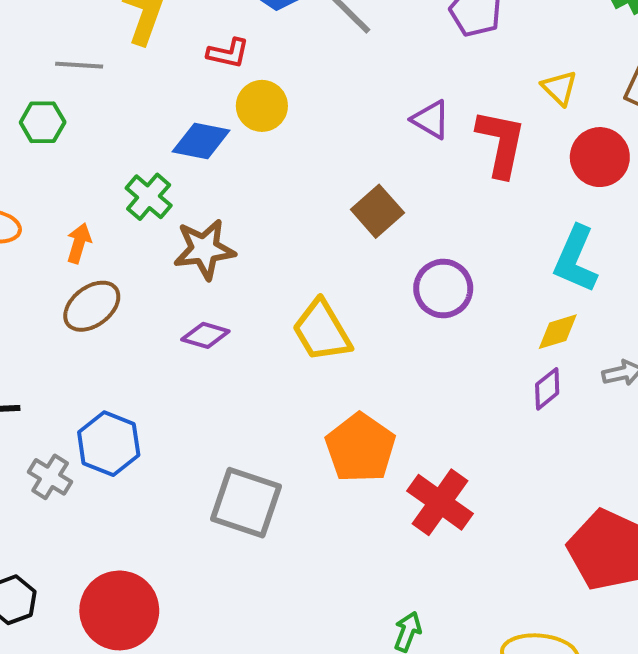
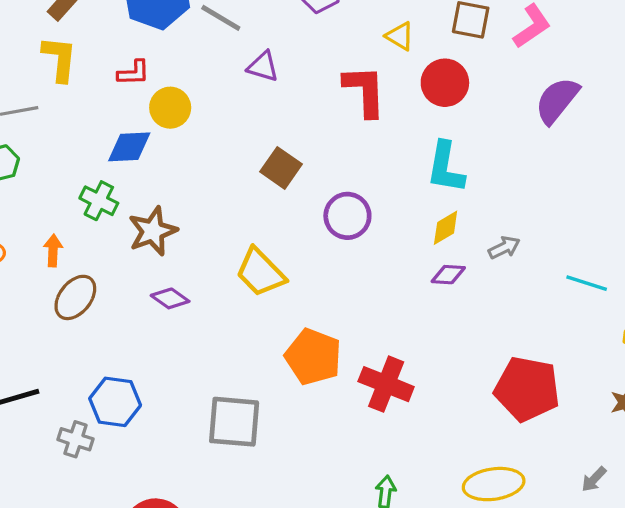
purple triangle: (431, 119) -> (263, 67), moved
purple diamond: (205, 335) -> (170, 298), turned 33
purple diamond: (547, 389) -> (448, 275), turned 56

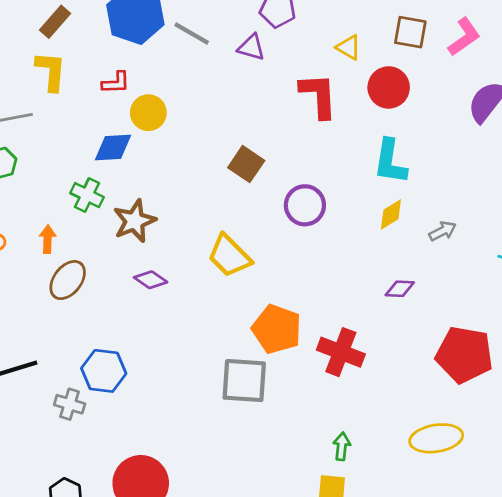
purple triangle: (263, 67) -> (251, 47), moved
purple diamond: (448, 275) -> (400, 289), moved
gray square: (234, 422) -> (244, 381), moved

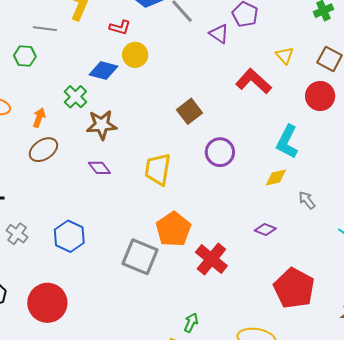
red circle: (389, 87) -> (320, 96), moved
red L-shape: (318, 96) -> (254, 81), turned -63
gray arrow: (443, 231) -> (307, 200), turned -120
yellow trapezoid: (229, 256) -> (158, 169), turned 36
blue hexagon: (104, 371) -> (69, 236), moved

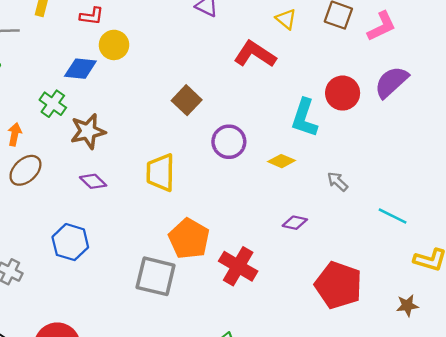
red circle: (320, 96) -> (343, 93), moved
yellow diamond: (276, 177) -> (281, 161), moved, turned 45
blue hexagon: (69, 236) -> (70, 242), moved

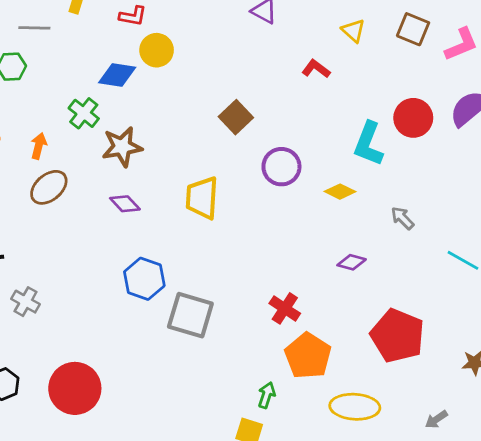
red L-shape: (255, 54) -> (316, 69), size x0.6
orange pentagon: (189, 239) -> (308, 356), moved
blue hexagon: (70, 242) -> (144, 279), moved
red cross: (238, 266) -> (285, 308), size x0.7

